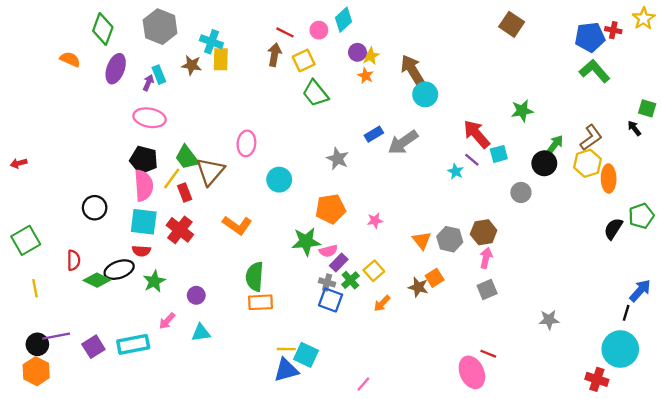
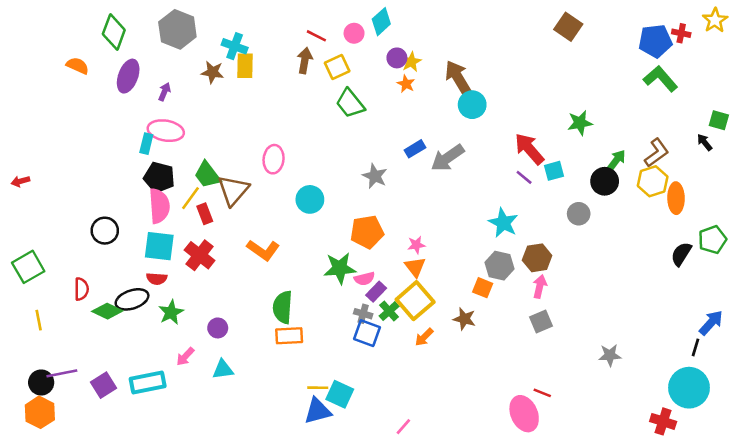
cyan rectangle: (159, 75) -> (146, 144), moved, turned 36
cyan star: (456, 171) -> (503, 223), moved, size x1.6
orange triangle: (422, 240) -> (415, 267), moved
yellow square: (374, 271) -> (415, 301), size x1.6
orange square: (435, 278) -> (483, 288), moved, turned -36

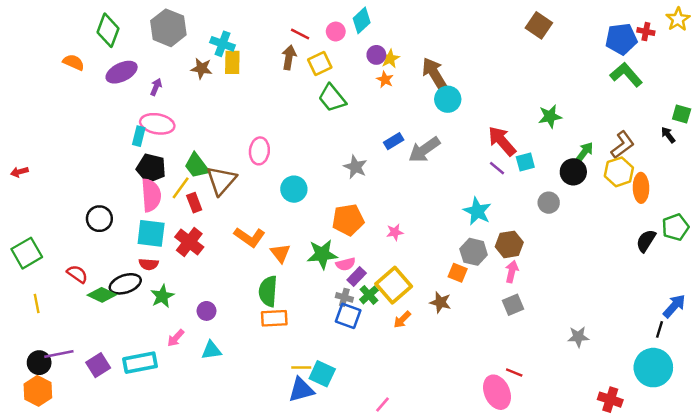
purple ellipse: (128, 76) -> (122, 72), turned 44
orange triangle: (415, 267) -> (280, 253), moved
red semicircle: (81, 289) -> (77, 274), turned -55
red cross: (663, 421) -> (610, 400), moved

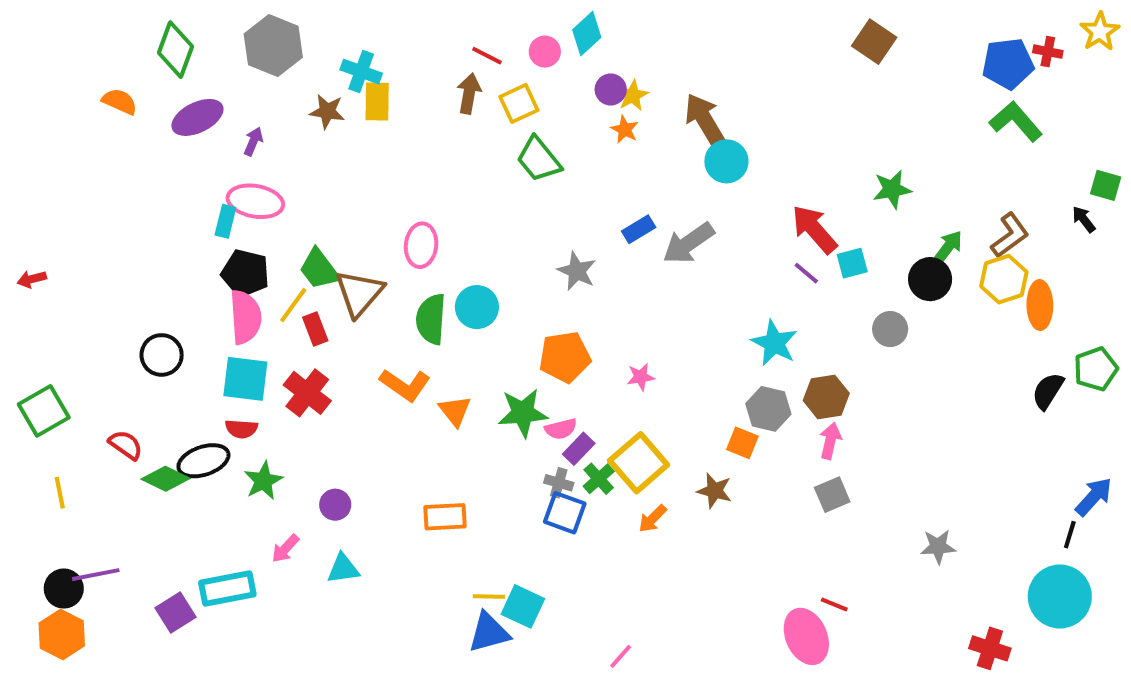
green semicircle: (268, 291) -> (431, 319), moved
purple square: (98, 365) -> (176, 612), moved

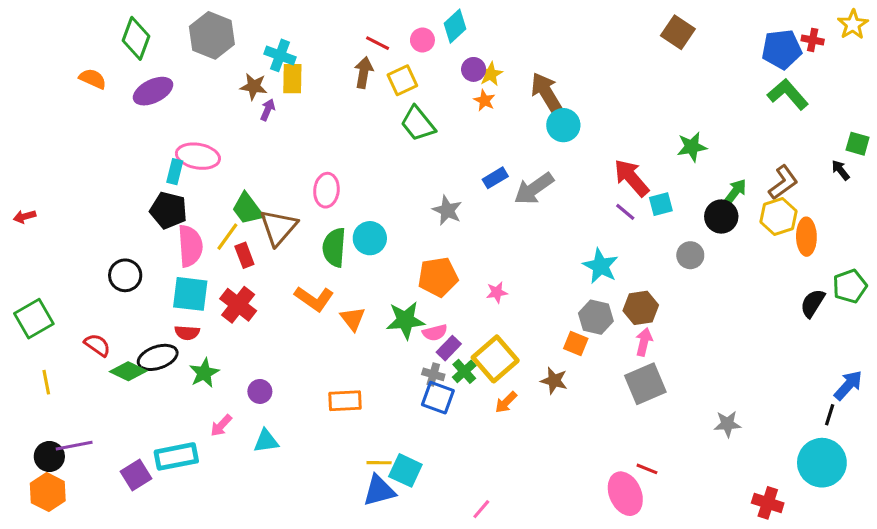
purple arrow: (253, 141) -> (268, 110), moved
black pentagon: (245, 273) -> (169, 210), moved
gray square: (832, 495) -> (645, 384), size x1.5

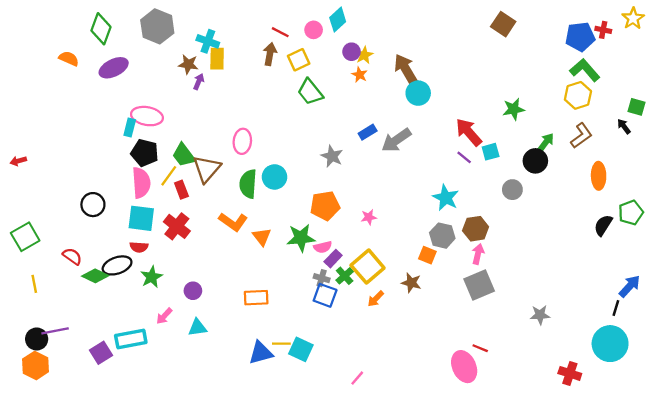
black pentagon: (169, 210) -> (145, 153), moved
yellow hexagon: (779, 217) -> (578, 95), moved
blue triangle: (379, 491) -> (261, 353), moved

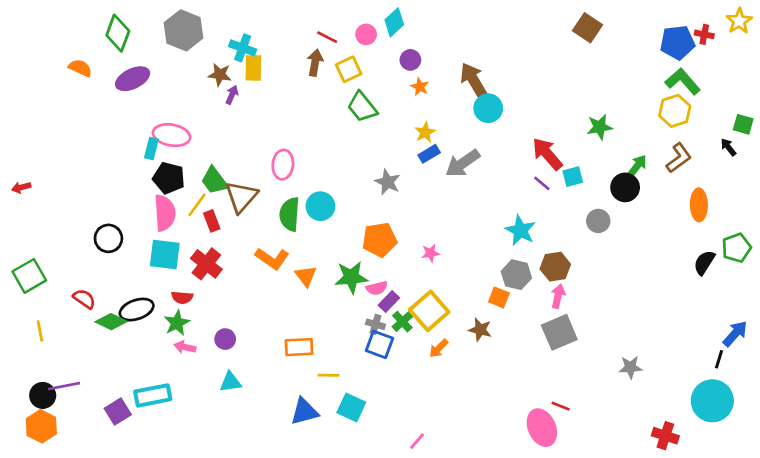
yellow star: (364, 55) -> (425, 132), moved
red semicircle: (139, 247) -> (182, 297), moved
pink arrow: (164, 316) -> (185, 347), moved, turned 60
yellow line: (281, 344) -> (329, 375), moved

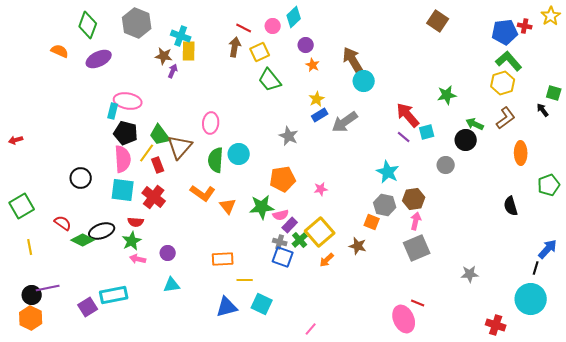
green arrow: (637, 166) -> (475, 124), turned -102
black semicircle: (704, 263) -> (511, 206), moved, turned -48

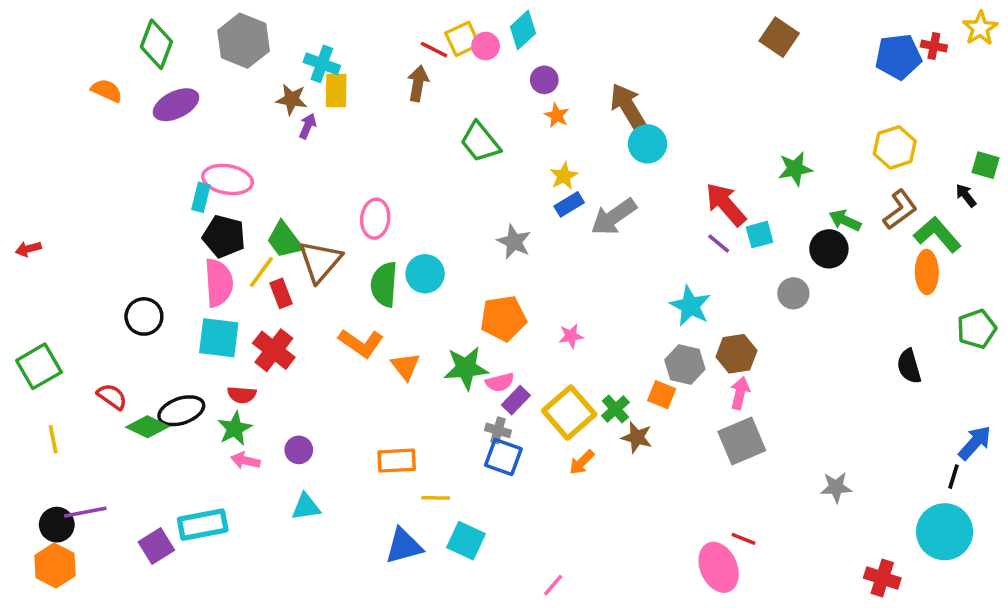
yellow square: (260, 52) -> (462, 39), moved
green L-shape: (509, 61) -> (937, 235), moved
green cross: (300, 240) -> (615, 409), moved

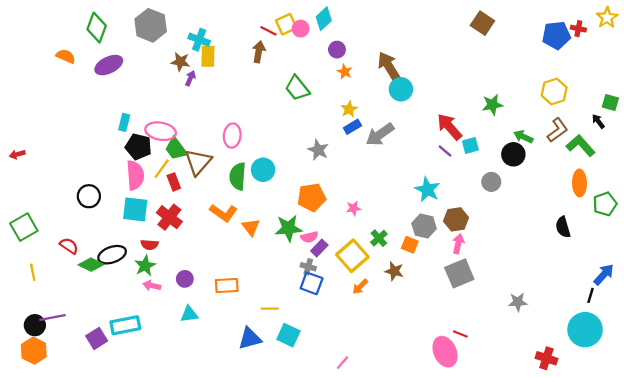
pink ellipse: (228, 179) -> (161, 131), moved
orange ellipse: (927, 272) -> (579, 183), moved
green cross: (615, 409) -> (379, 238), moved
orange rectangle: (397, 461) -> (227, 286), moved

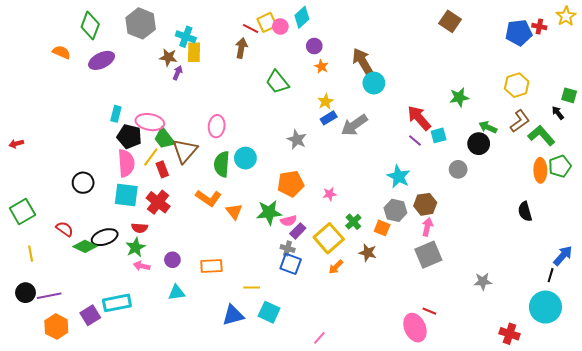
green pentagon: (605, 204) -> (560, 166), moved
black circle: (35, 325) -> (25, 293), moved
orange hexagon: (34, 351) -> (56, 327), moved

